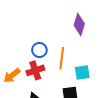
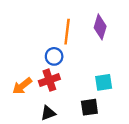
orange line: (62, 58) -> (67, 32), moved

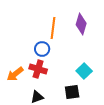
red cross: (49, 80) -> (38, 69), turned 36
cyan square: (104, 82) -> (84, 71), turned -35

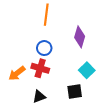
purple diamond: (81, 24) -> (80, 37), moved
orange line: (53, 28) -> (46, 15), moved

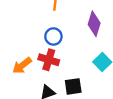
black square: (75, 92) -> (73, 86), moved

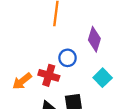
blue circle: (53, 36) -> (68, 58), moved

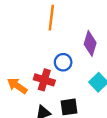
orange arrow: (22, 81) -> (17, 86), turned 72

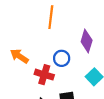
orange arrow: (17, 86) -> (19, 56), moved

